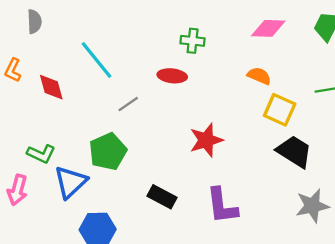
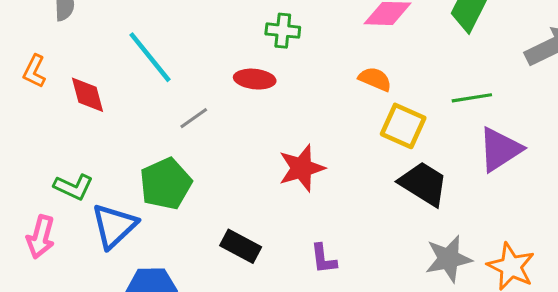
purple L-shape: (222, 206) -> (323, 259), size x0.6

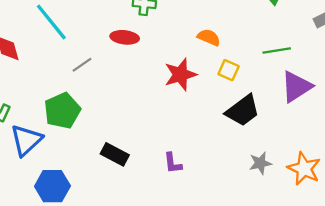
yellow square: (403, 126) -> (229, 70), size x0.7
red star: (302, 168) -> (180, 75), moved
black trapezoid: (423, 184) -> (243, 111), turned 111
gray star: (448, 259) -> (260, 163), size x0.7

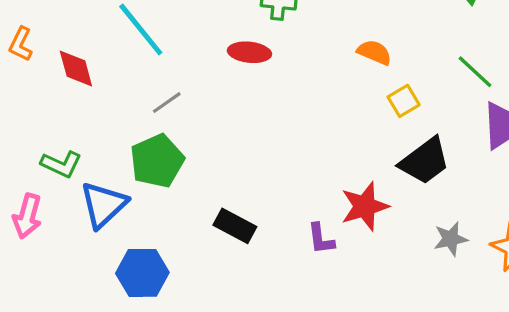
green line: (277, 50) -> (475, 72), turned 52
gray line: (82, 65) -> (167, 103), moved
yellow square: (229, 70) -> (404, 101), turned 35
red star: (180, 75) -> (365, 206), moved

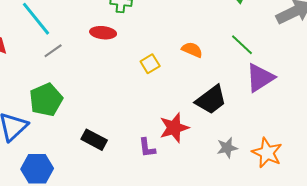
orange semicircle: (374, 52) -> (192, 50), moved
yellow square: (404, 101) -> (150, 64), moved
gray line: (167, 103) -> (53, 51), moved

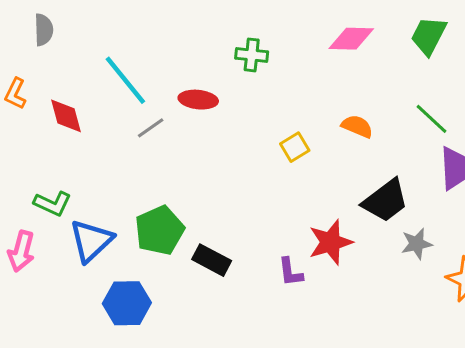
red ellipse: (103, 33) -> (198, 100), moved
green pentagon: (46, 100) -> (160, 230), moved
gray star: (227, 148) -> (417, 244), moved

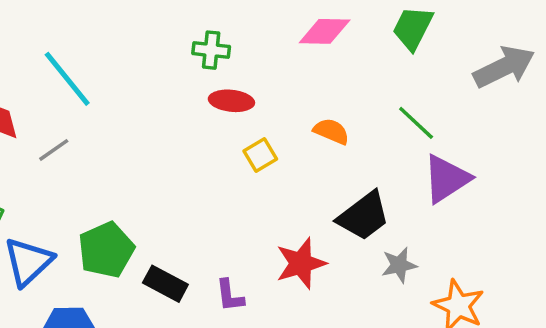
red ellipse: (198, 100) -> (231, 101), moved
gray line: (151, 128) -> (54, 150), moved
purple L-shape: (290, 272) -> (230, 296), moved

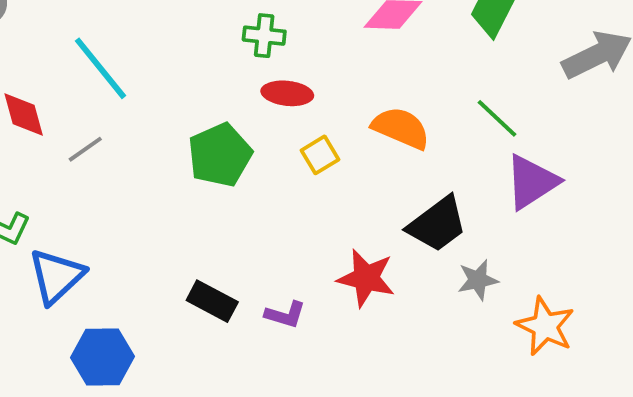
orange semicircle: (331, 131) -> (401, 128), size x1.4
green pentagon: (106, 250) -> (220, 155), moved
red star: (301, 263) -> (366, 278), turned 30
purple L-shape: (230, 296) -> (285, 315), turned -66

